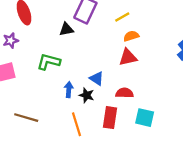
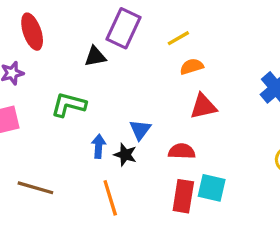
red triangle: (128, 57) -> (203, 106), moved
blue triangle: (97, 78) -> (140, 130), turned 32
red rectangle: (110, 118) -> (183, 196), moved

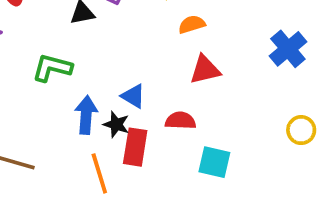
blue triangle: (140, 130) -> (133, 96), turned -35
blue arrow: (99, 146) -> (86, 115), size x1.4
red rectangle: (183, 196) -> (135, 147), moved

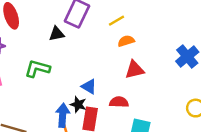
blue arrow: (86, 115) -> (63, 115), moved

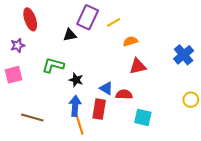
yellow line: (117, 21) -> (114, 22), moved
blue triangle: (89, 86) -> (106, 88), moved
black star: (78, 104) -> (76, 80), moved

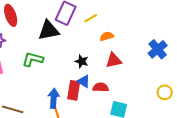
black triangle: (70, 35) -> (49, 30), size x1.6
black star: (76, 80) -> (82, 61), moved
red rectangle: (99, 109) -> (74, 90), moved

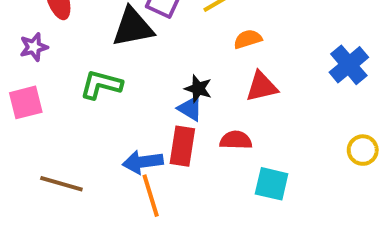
blue triangle: (84, 81) -> (190, 108), moved
blue arrow: (54, 98) -> (143, 162), turned -102

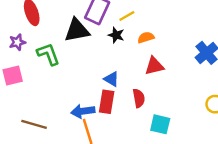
green L-shape: (101, 85) -> (48, 54), moved, turned 55
black star: (198, 89) -> (116, 35), moved
red semicircle: (236, 140) -> (139, 98), turned 78

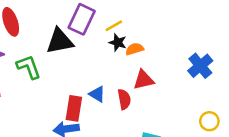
black star: (116, 35) -> (118, 43), moved
red semicircle: (139, 98) -> (124, 99), moved
red rectangle: (107, 102) -> (74, 108), moved

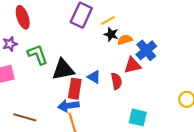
black triangle: (60, 41) -> (63, 70), moved
blue cross: (200, 66) -> (146, 50), moved

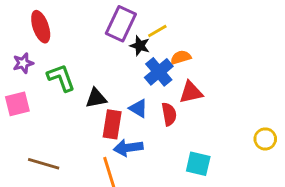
black star: (111, 34) -> (140, 46), moved
blue cross: (146, 50) -> (159, 72), moved
black triangle: (63, 70) -> (96, 98), size x0.7
blue arrow: (68, 106) -> (128, 148), moved

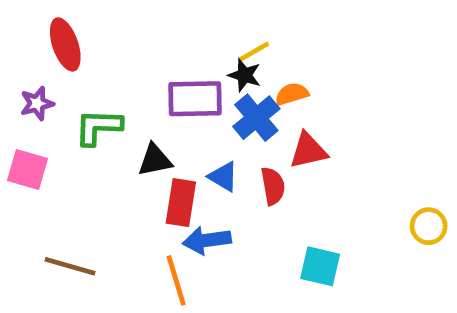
purple rectangle: (121, 24) -> (195, 99), moved, turned 64
black star: (140, 46) -> (245, 75), moved
green L-shape: (61, 78) -> (98, 127), turned -68
pink square: (17, 104) -> (28, 170), turned 30

